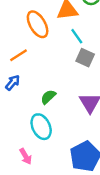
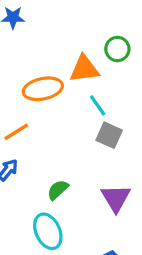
orange ellipse: (38, 24) -> (43, 89), turned -72

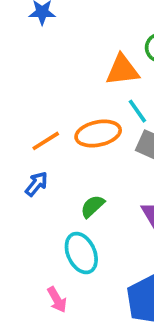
orange ellipse: (43, 89) -> (98, 134), moved

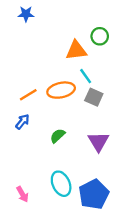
cyan ellipse: (81, 253) -> (61, 184), moved
pink arrow: (57, 300) -> (22, 194), moved

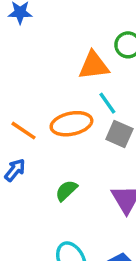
orange line: (28, 95) -> (24, 131), turned 66

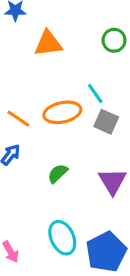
orange triangle: (94, 65) -> (48, 43), moved

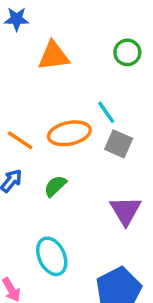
green semicircle: (58, 173) -> (55, 186), moved
cyan ellipse: (62, 238) -> (52, 256), moved

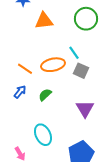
green circle: (127, 52) -> (86, 19), size x1.5

